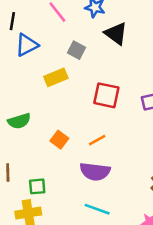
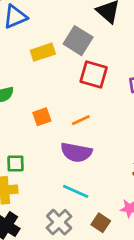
gray square: (76, 50) -> (78, 41), moved, size x1.5
orange square: (59, 140) -> (42, 117), turned 30

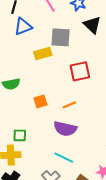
gray square: (78, 41) -> (61, 37), moved, turned -30
red square: (94, 74) -> (80, 71), turned -30

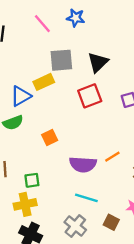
black triangle: (92, 25) -> (98, 62), moved, turned 42
blue triangle: (23, 27) -> (21, 96), moved
orange line: (69, 105) -> (112, 157), moved

